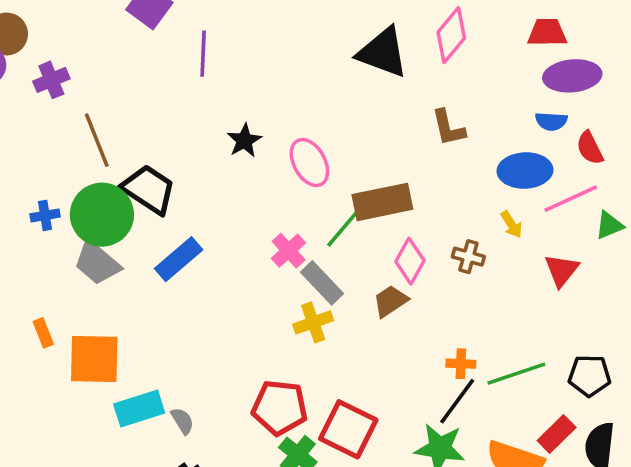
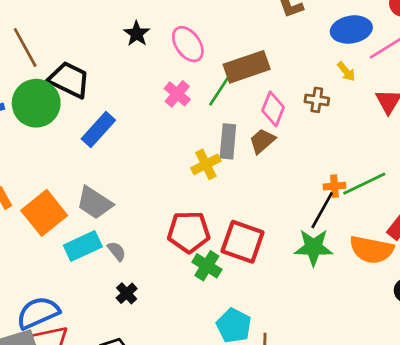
pink cross: (289, 251) -> (177, 94), moved
gray trapezoid: (97, 263) -> (95, 203), moved
gray rectangle: (322, 283) -> (228, 141), moved, turned 56
orange square: (94, 359) -> (44, 213), turned -33
orange cross: (461, 364) -> (334, 186), moved

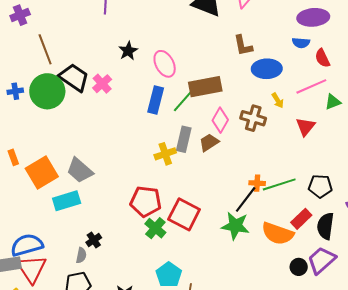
blue ellipse: (351, 30) -> (267, 69), moved
pink cross: (177, 94) -> (102, 84), moved
brown cross: (317, 100) -> (253, 118), size x1.4
blue rectangle: (98, 129) -> (156, 100), moved, turned -36
gray semicircle: (117, 251) -> (81, 255), moved, turned 42

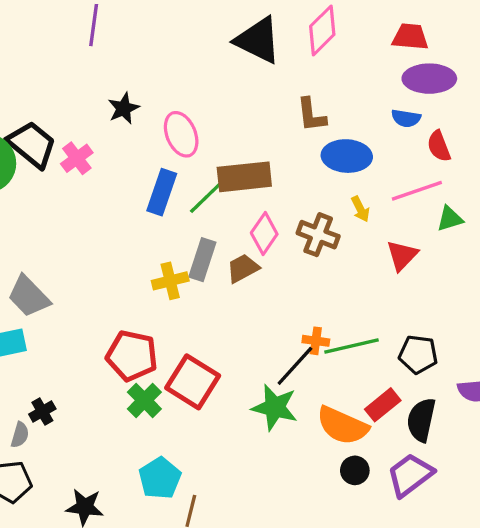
black circle: (299, 267) -> (355, 470), moved

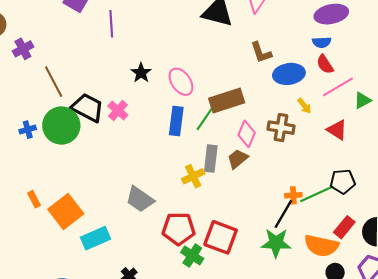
red semicircle: (439, 146) -> (325, 64), moved
red triangle: (402, 255) -> (337, 130), turned -30
gray trapezoid: (29, 296) -> (140, 199), moved
black pentagon: (418, 354) -> (343, 181), moved

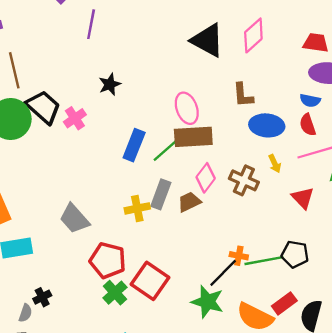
pink ellipse: (181, 82) -> (187, 108), moved

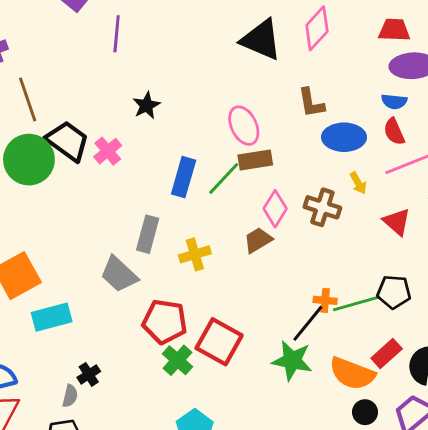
brown rectangle: (193, 137) -> (255, 160), size x0.7
gray rectangle: (161, 194) -> (148, 234), moved

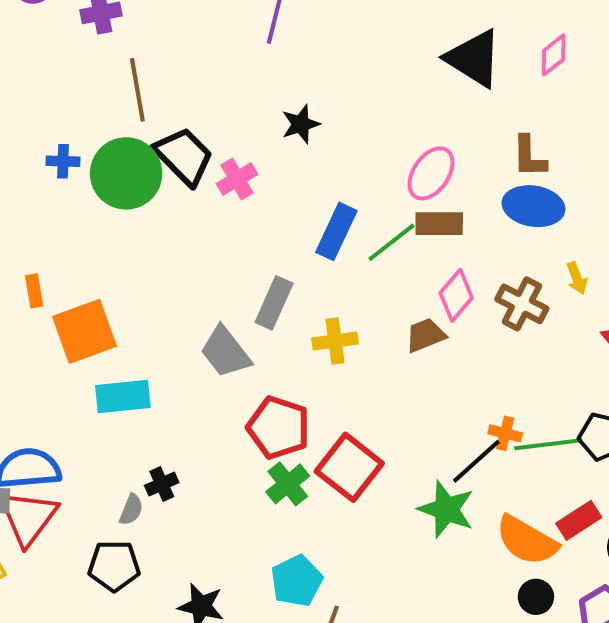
pink diamond: (317, 28) -> (554, 55), size x0.7
pink ellipse: (244, 126) -> (431, 173), turned 51
blue ellipse: (344, 137) -> (533, 206), moved

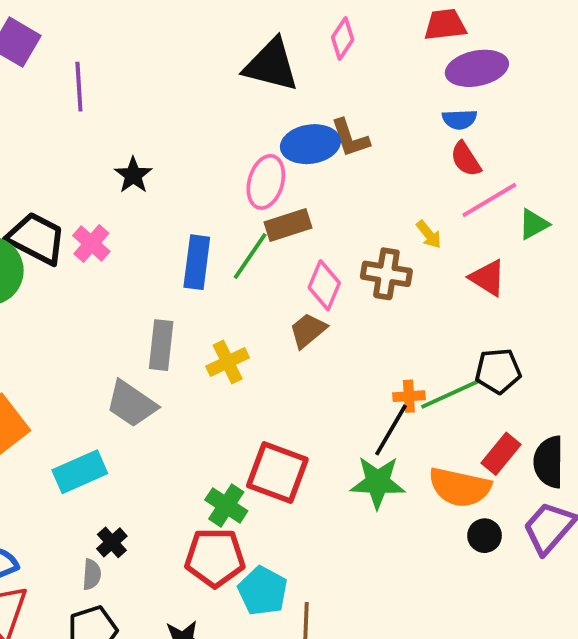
blue ellipse: (533, 206) -> (310, 144), moved
cyan rectangle: (123, 396) -> (80, 472), moved
red pentagon: (278, 428) -> (215, 558), moved

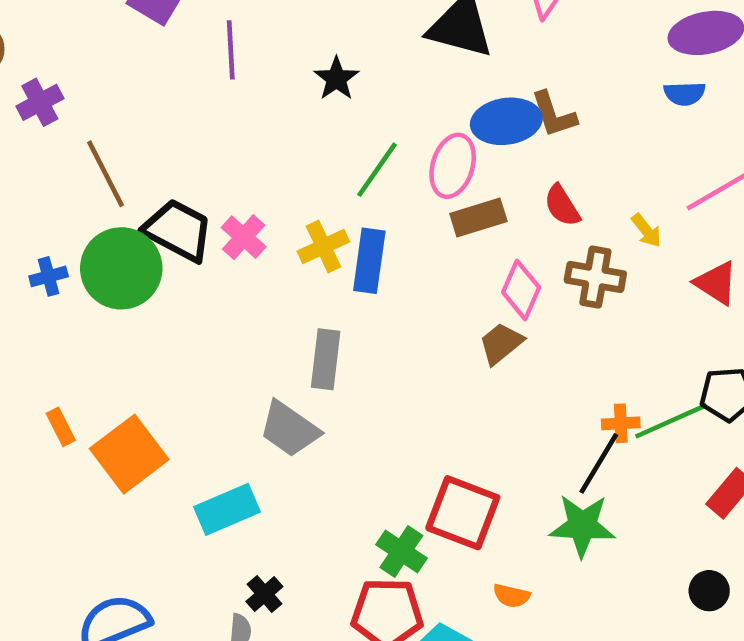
red semicircle: (466, 159) -> (562, 206), moved
black star: (133, 175) -> (336, 79), moved
green line: (250, 256) -> (377, 170), moved
yellow cross: (228, 362) -> (323, 247), moved
orange semicircle: (460, 487) -> (512, 596), moved, size x0.5

